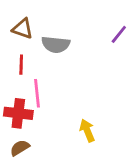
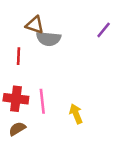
brown triangle: (23, 29) -> (35, 25), moved
pink line: (37, 93) -> (42, 101), moved

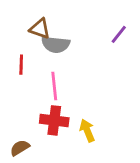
red cross: (16, 99) -> (54, 120), moved
pink line: (42, 101) -> (54, 86), moved

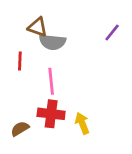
brown semicircle: (20, 148) -> (20, 129), moved

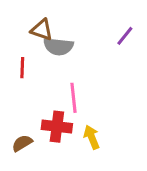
pink line: (51, 81) -> (74, 98), moved

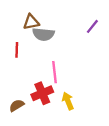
brown triangle: (42, 30) -> (31, 22), turned -30
red cross: (57, 127) -> (42, 93), turned -30

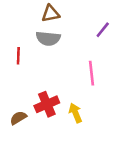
brown triangle: (31, 22) -> (51, 14), moved
pink line: (54, 72) -> (92, 73), moved

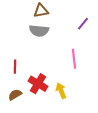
red line: (18, 56) -> (15, 67), moved
red cross: (47, 104) -> (38, 84), turned -36

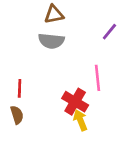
red cross: (38, 84) -> (75, 102), moved
brown semicircle: (15, 95) -> (17, 115), moved, turned 104

